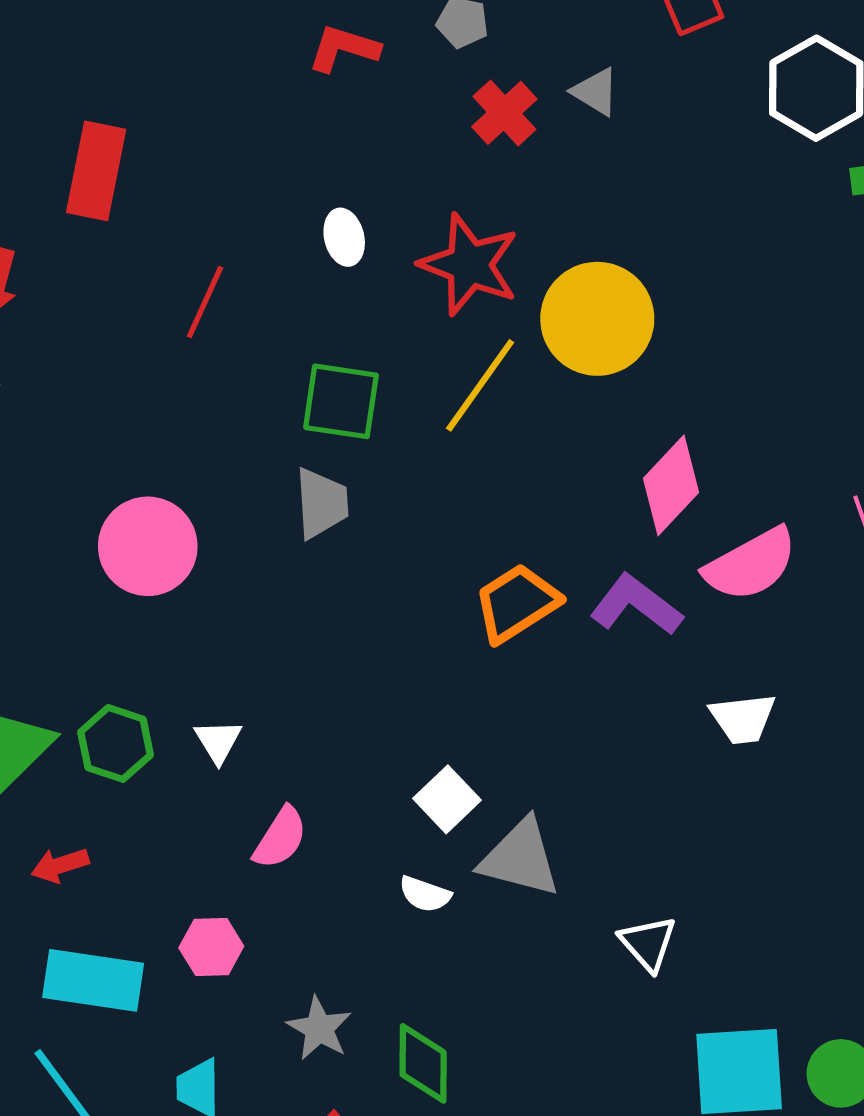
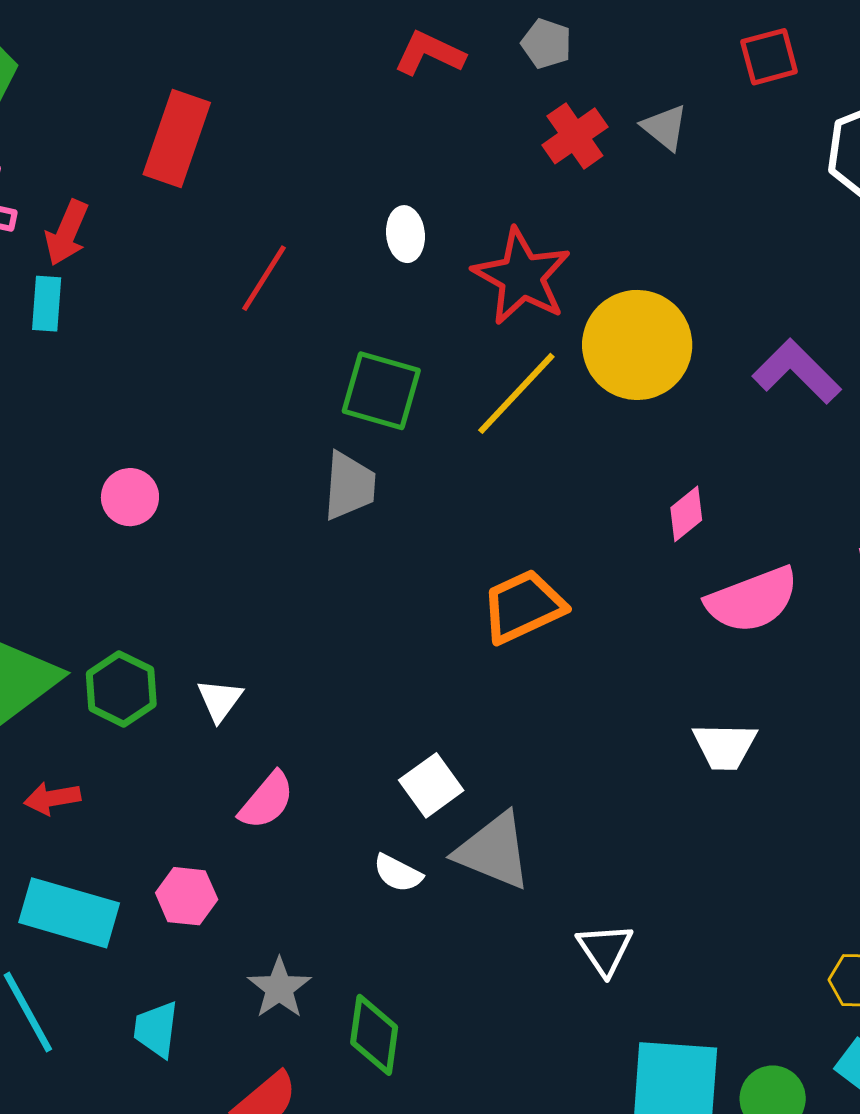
pink diamond: (671, 485) -> (686, 514), size x0.6
pink circle: (148, 546) -> (130, 497), moved, size x0.6
purple L-shape: (636, 605) -> (797, 371), moved

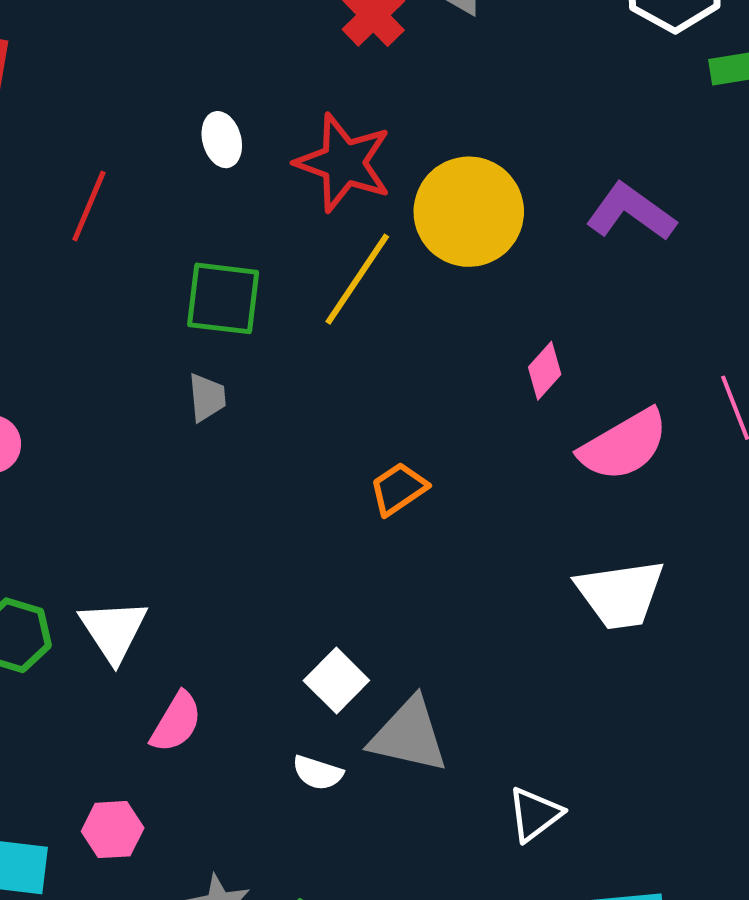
gray trapezoid: (349, 486) -> (207, 397), size x0.7
orange trapezoid: (523, 606) -> (398, 489), size x0.7
white triangle: (220, 700) -> (114, 630), size x1.5
white trapezoid: (725, 746) -> (620, 594), size x1.4
white triangle: (605, 949) -> (535, 814), turned 36

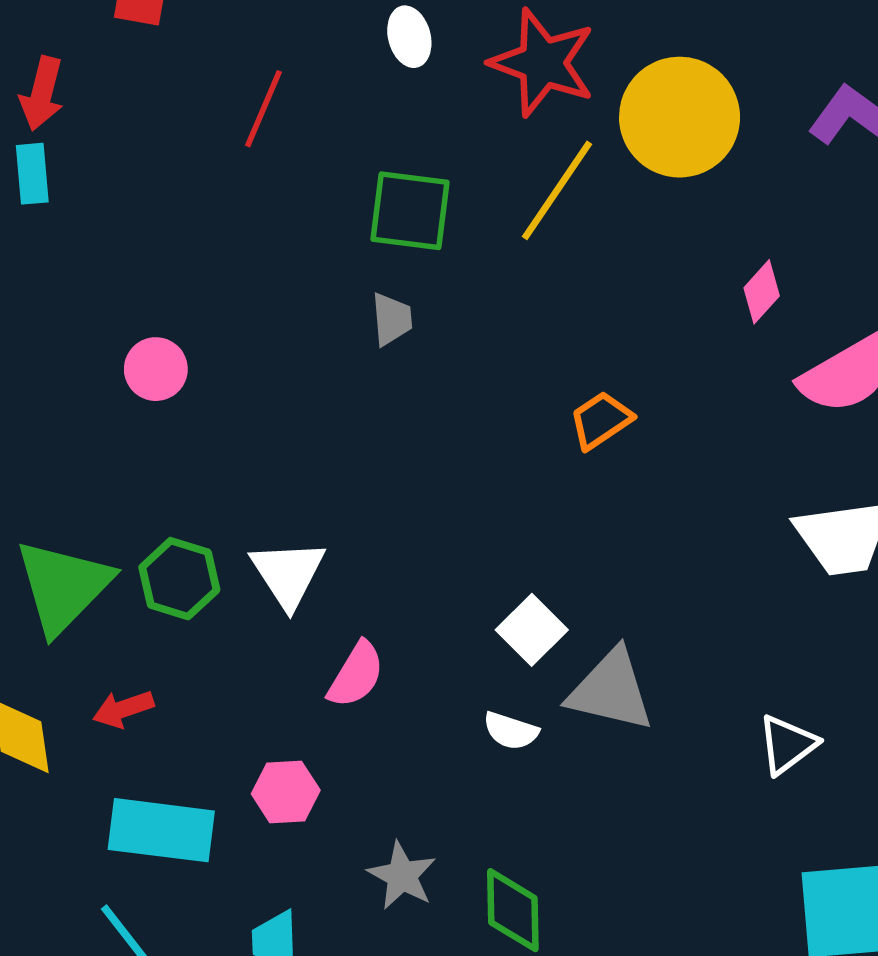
white triangle: (535, 814) -> (787, 745), moved

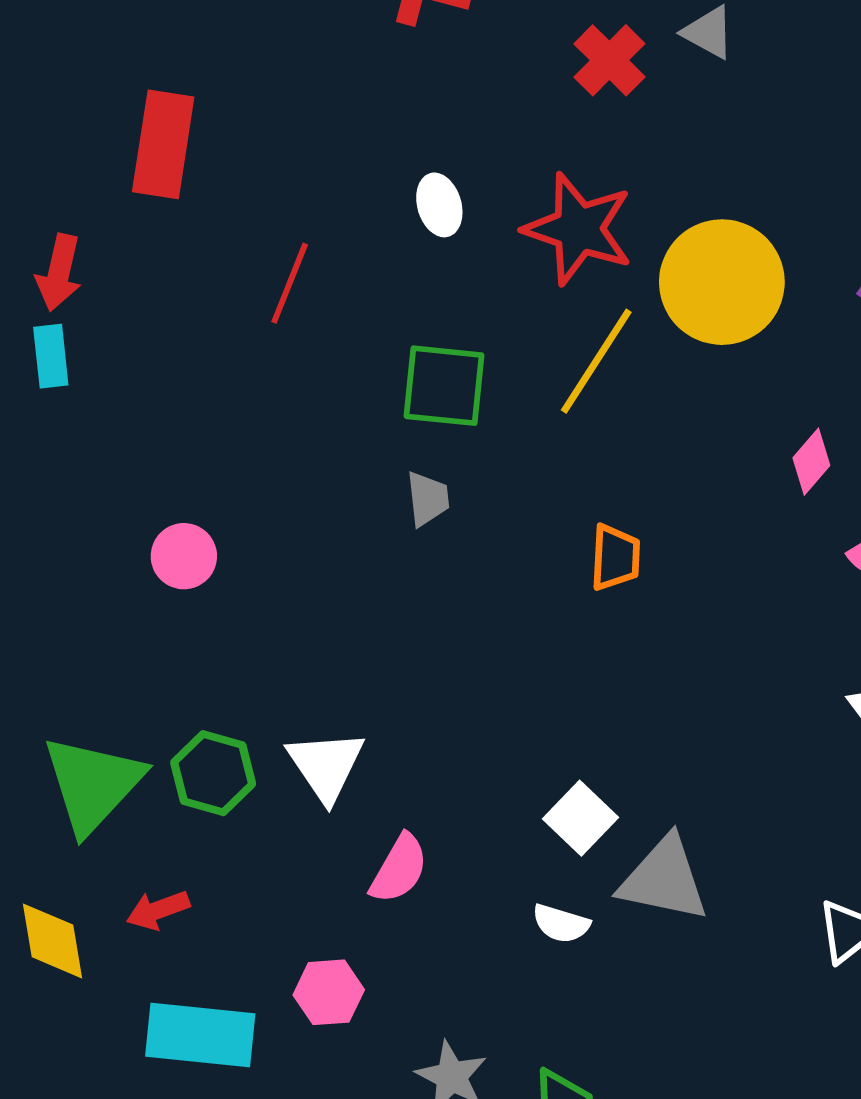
orange trapezoid: (601, 420) -> (615, 557), moved, turned 128

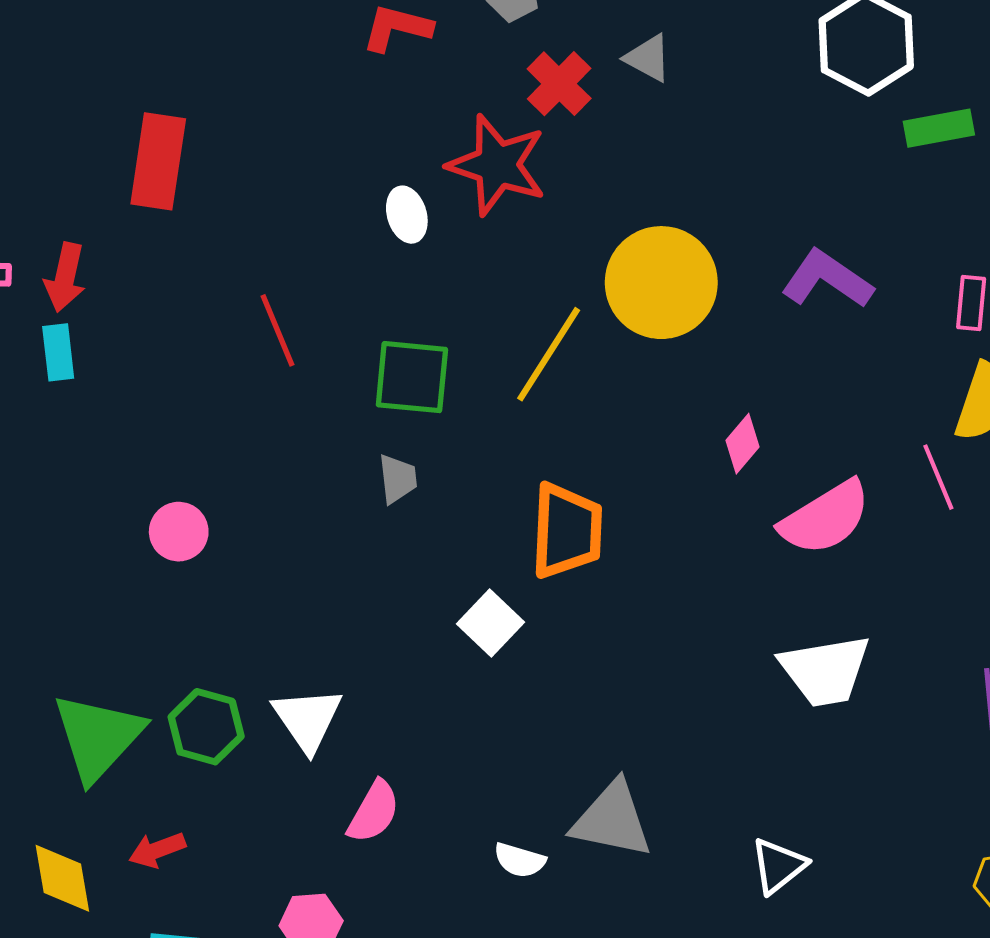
red star: (578, 229) -> (497, 165), moved
red line: (290, 283) -> (278, 330), moved, turned -44
orange trapezoid: (615, 557) -> (567, 531), size x1.6
white square: (581, 818) -> (491, 623), moved

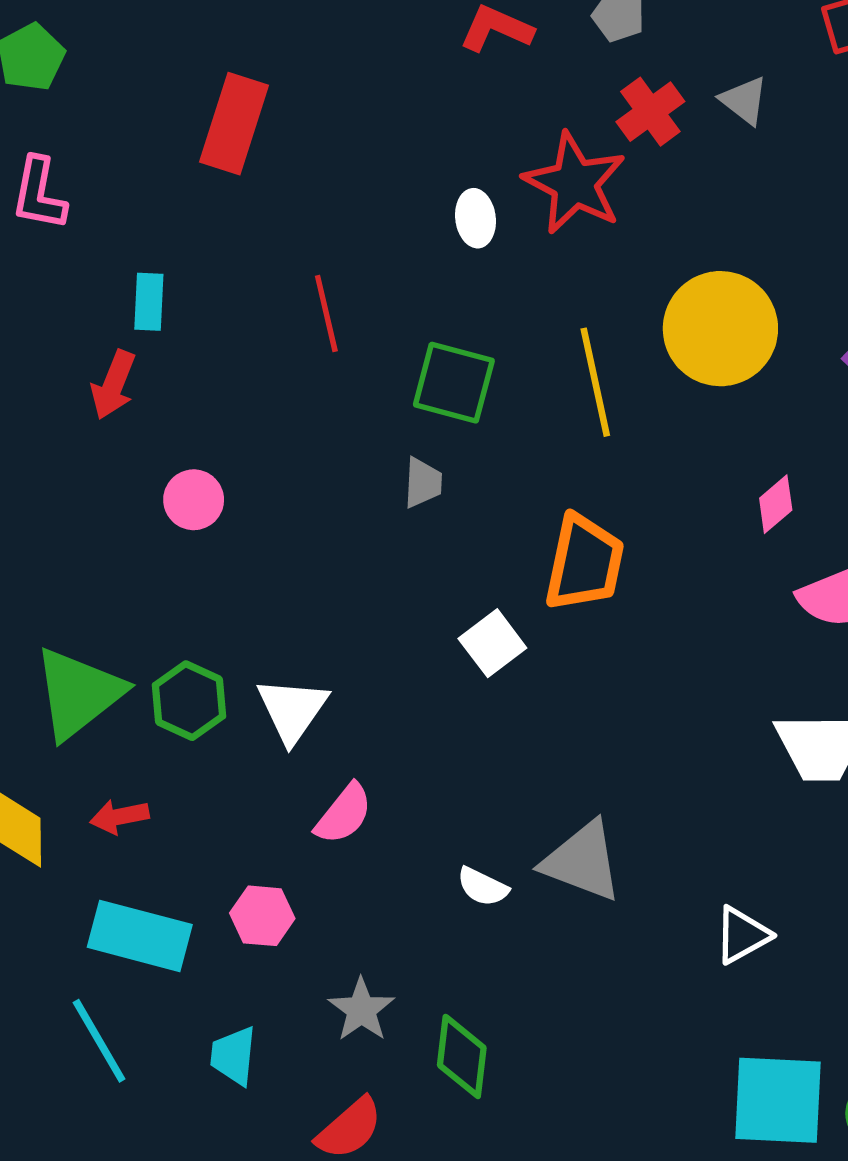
red arrow: (65, 277) -> (113, 385), moved
cyan rectangle: (58, 352) -> (149, 302), moved
yellow line: (549, 354) -> (595, 382), turned -54

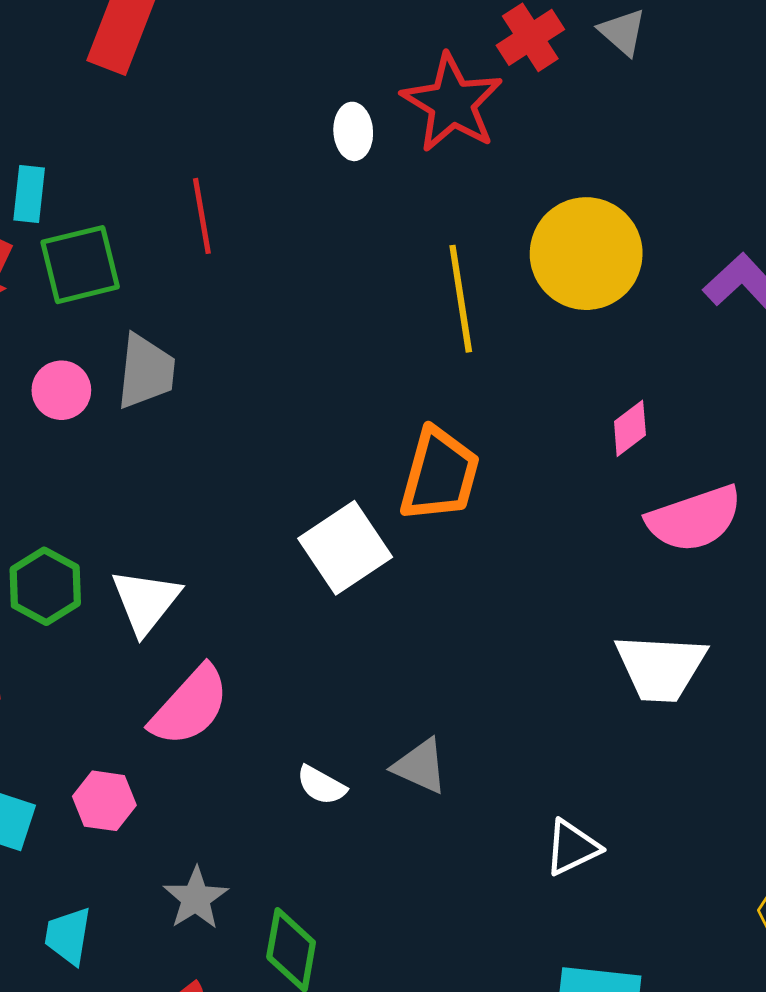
green square: (454, 383) -> (80, 265), moved, turned -32
gray trapezoid: (423, 483) -> (146, 372), moved, size x1.5
white square: (492, 643) -> (345, 548), size x1.4
pink semicircle: (344, 814) -> (190, 706), size x1.4
gray triangle: (582, 861) -> (420, 766), size x0.7

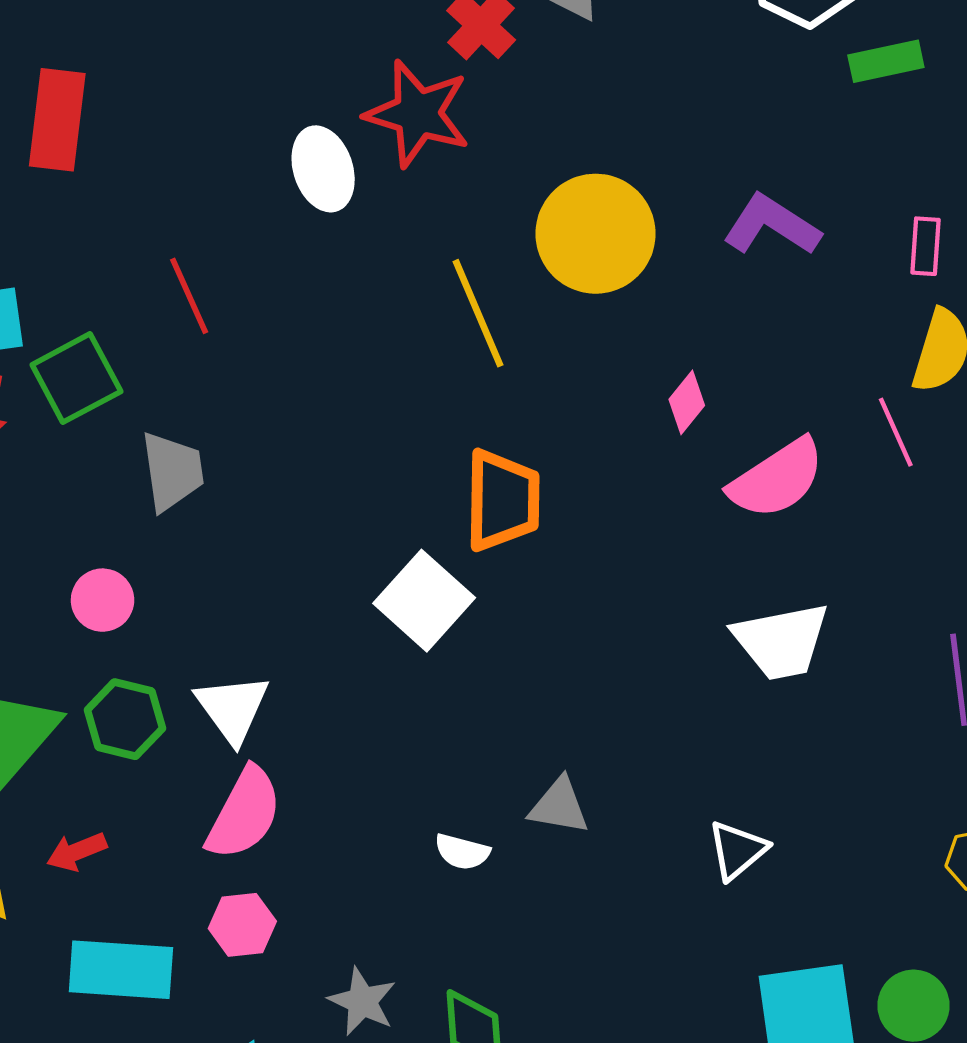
white ellipse: (353, 131) -> (323, 169), size x1.4
pink circle: (61, 390) -> (103, 600), moved
pink semicircle: (190, 706) -> (244, 813), moved

